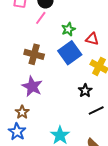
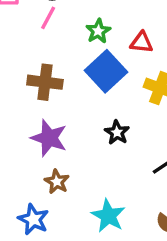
black star: (85, 91) -> (117, 132), moved
brown star: (22, 112) -> (57, 182), moved

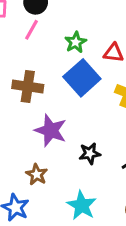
black star: (117, 132) -> (90, 153), moved, turned 30
purple star: (49, 138) -> (51, 130), moved

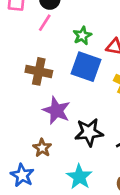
blue square: (82, 78) -> (86, 67), turned -32
black star: (90, 153) -> (89, 132), size x1.5

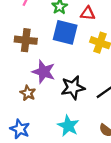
brown star: (42, 148) -> (28, 93), moved

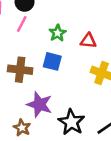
blue square: (65, 32) -> (52, 61), moved, size x0.7
black star: (73, 88) -> (71, 122), turned -30

